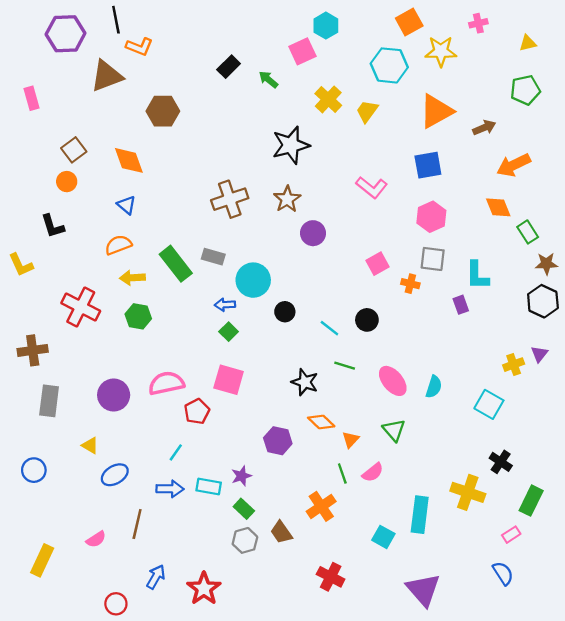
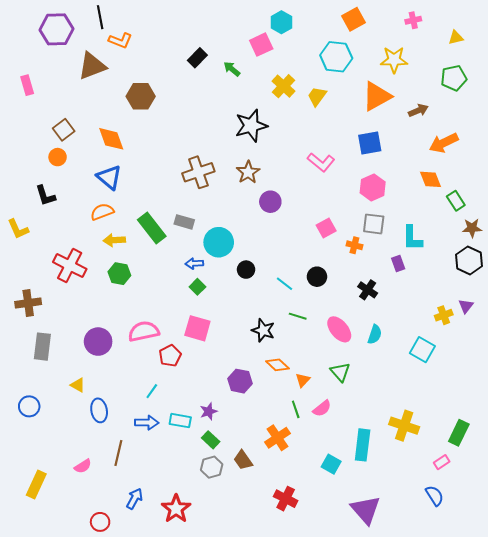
yellow star: (441, 51) -> (394, 60), moved
blue triangle: (127, 205) -> (109, 177), size x1.5
black cross: (501, 462) -> (368, 290), moved
blue ellipse: (115, 475) -> (99, 410), turned -70

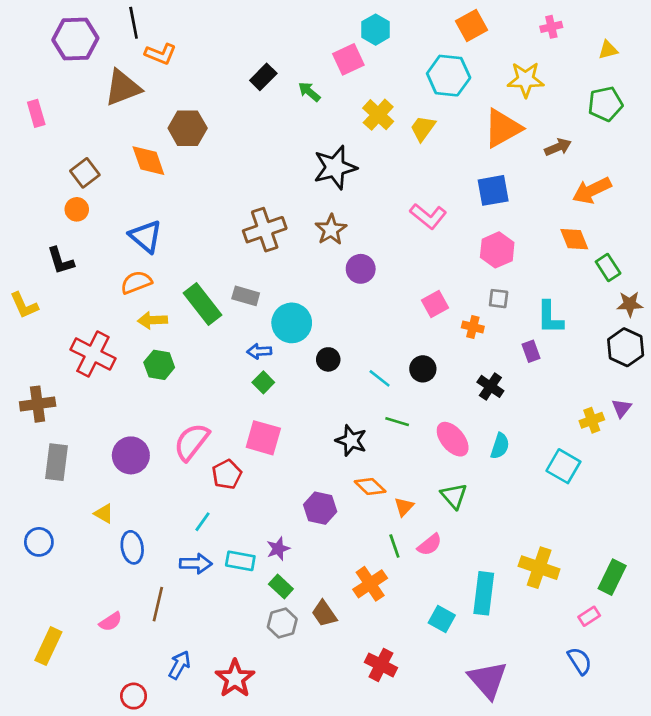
orange diamond: (111, 139) -> (148, 161), moved
gray square: (374, 224) -> (499, 299), size x0.7
pink semicircle: (144, 331) -> (192, 442), turned -40

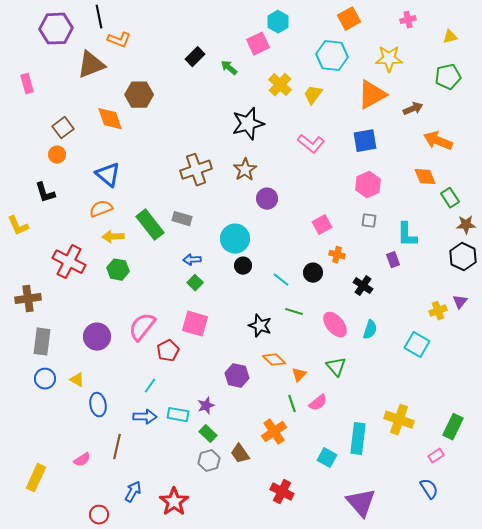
orange arrow: (592, 190) -> (438, 141), turned 48
pink L-shape: (428, 216) -> (311, 144), moved
cyan circle: (292, 323) -> (235, 239), moved
orange cross: (473, 327) -> (337, 255), moved
blue circle: (39, 542) -> (45, 379), moved

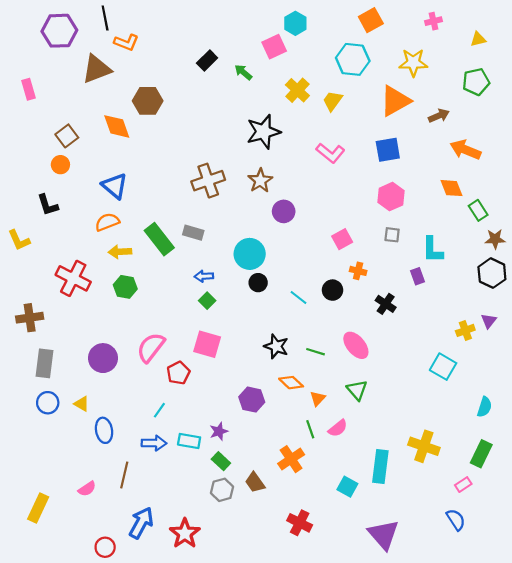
green line: (294, 312) -> (316, 352), moved
cyan semicircle: (370, 330) -> (485, 407), moved
blue arrow: (133, 492) -> (141, 523), size x1.4

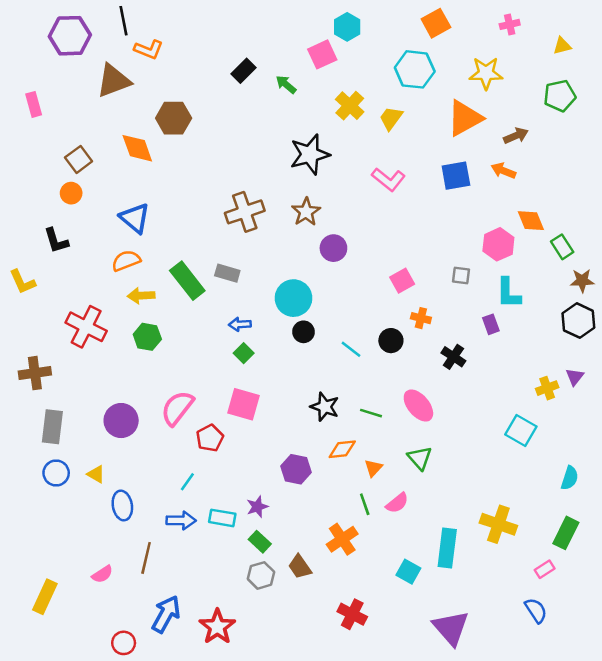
orange arrow: (465, 150) -> (503, 171), moved, size x0.7
pink hexagon: (391, 197) -> (498, 244), moved
orange diamond: (291, 383) -> (342, 449), turned -50

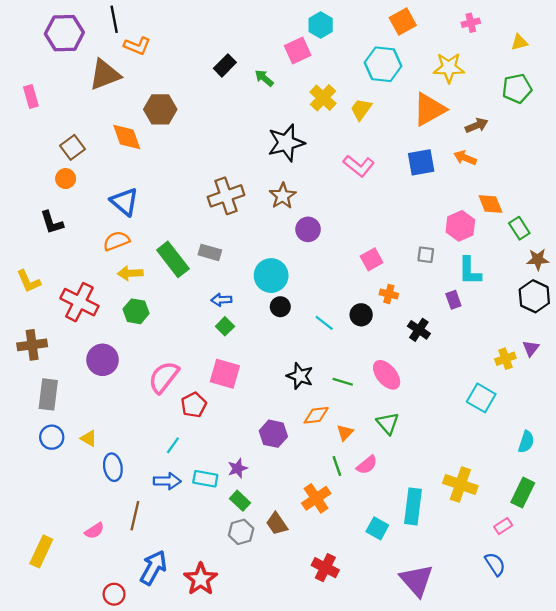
yellow L-shape: (22, 282) -> (29, 281), moved
purple circle: (121, 421) -> (103, 360), moved

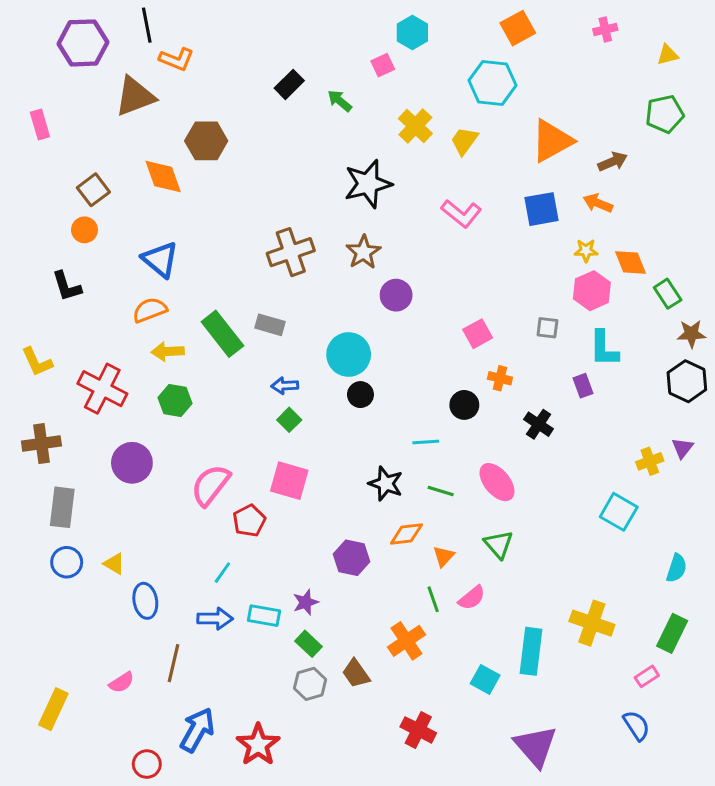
pink square: (298, 50) -> (383, 65), size x0.7
yellow star: (449, 68) -> (586, 251), moved, size x0.6
cyan line: (324, 323) -> (426, 442), moved, turned -42

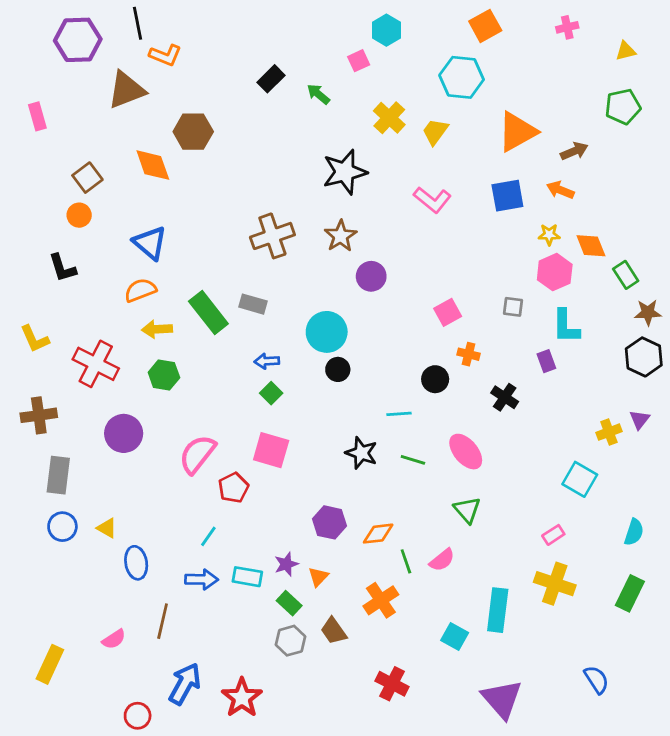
orange diamond: (406, 534) -> (378, 534), moved
orange triangle: (444, 556) -> (318, 577), moved
pink rectangle: (647, 676) -> (553, 535), moved

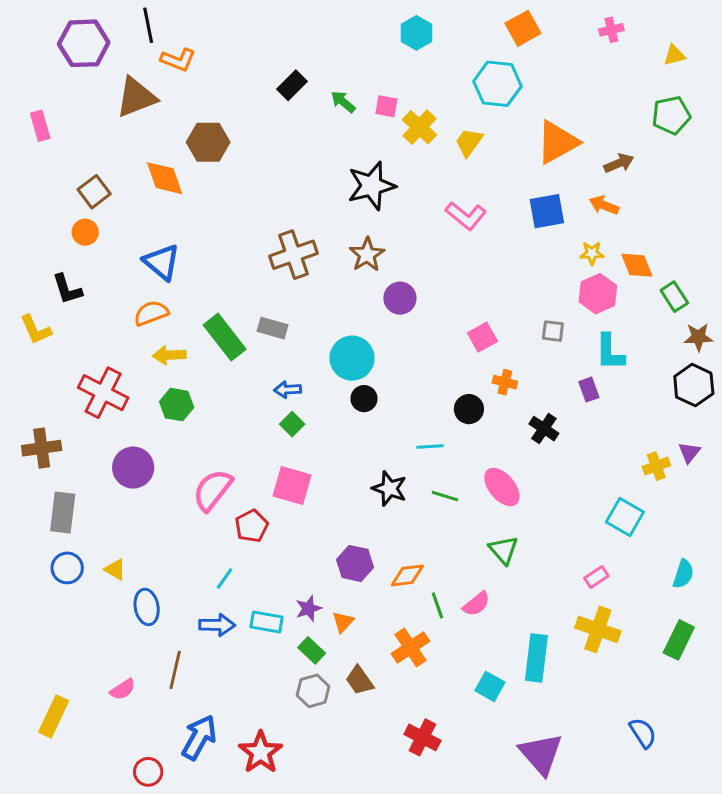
pink square: (359, 61) -> (386, 106), moved, turned 35
yellow L-shape: (35, 339) -> (36, 330), moved

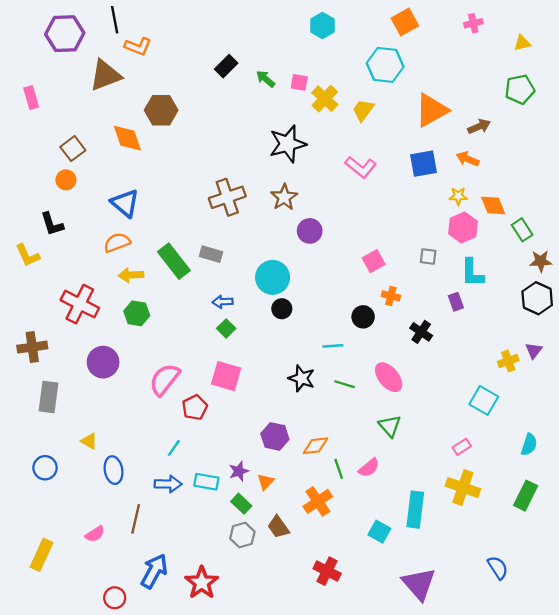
blue circle: (67, 568) -> (45, 468), moved

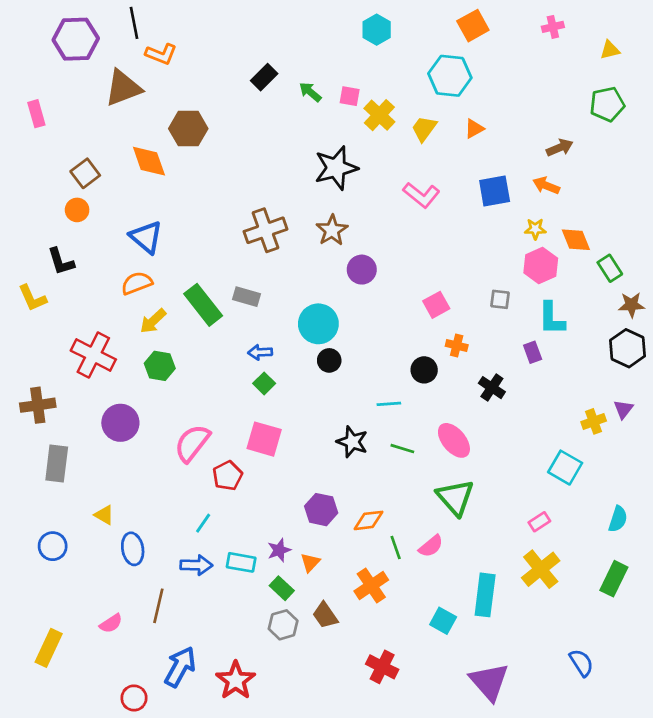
orange triangle: (432, 110) -> (474, 129), moved, size x0.5
yellow arrow: (131, 275) -> (153, 321), turned -40
green triangle: (390, 426) -> (455, 497), size x1.4
yellow cross: (463, 487) -> (541, 569), turned 32

